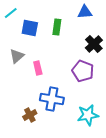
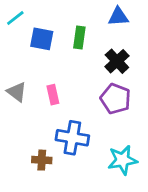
black cross: (94, 44) -> (117, 61), moved
gray triangle: (17, 56) -> (17, 92), moved, turned -42
brown cross: (30, 115) -> (42, 160), turned 32

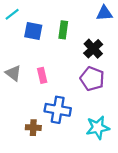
blue triangle: (118, 17) -> (104, 13), moved

